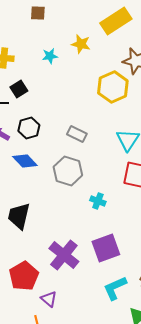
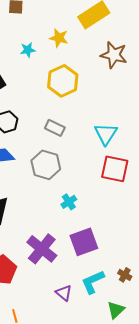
yellow hexagon: (113, 87) -> (63, 81), moved
cyan cross: (98, 201) -> (69, 202), moved, turned 35
purple triangle: (49, 299) -> (64, 293), moved

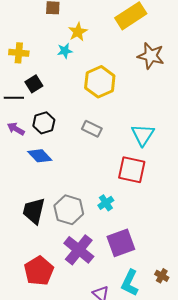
yellow star: (59, 38) -> (78, 32), moved, turned 30
gray hexagon: (46, 165) -> (69, 210), moved
red square: (115, 169) -> (132, 170), moved
cyan L-shape: (93, 282) -> (130, 283), turned -40

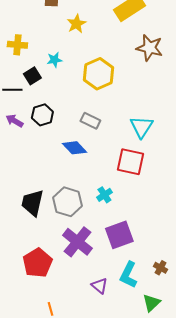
cyan star: (65, 51) -> (54, 60), moved
blue diamond: (40, 156) -> (74, 148), moved

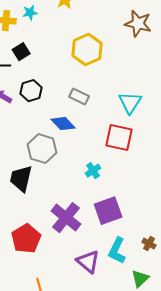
cyan star: (54, 60) -> (30, 13), moved
gray hexagon: (67, 202) -> (42, 149), moved
purple triangle: (99, 286) -> (88, 262), size x1.4

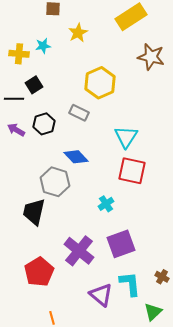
gray rectangle: (79, 97) -> (79, 113), moved
cyan triangle: (130, 103) -> (126, 137), moved
cyan L-shape: (117, 251) -> (130, 284), turned 148

